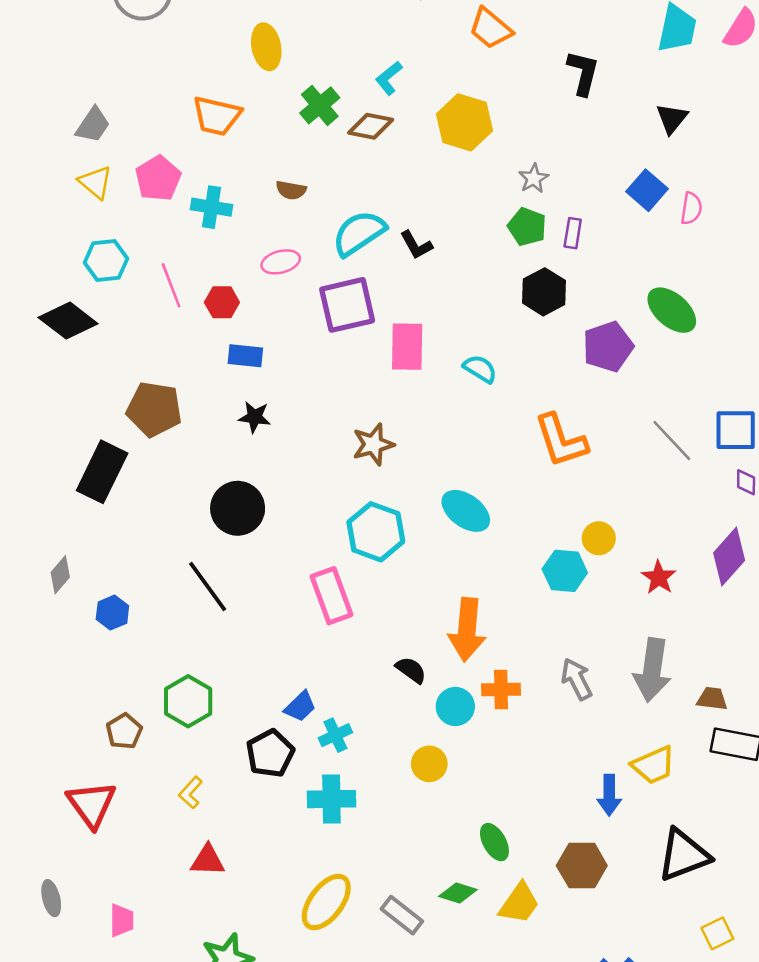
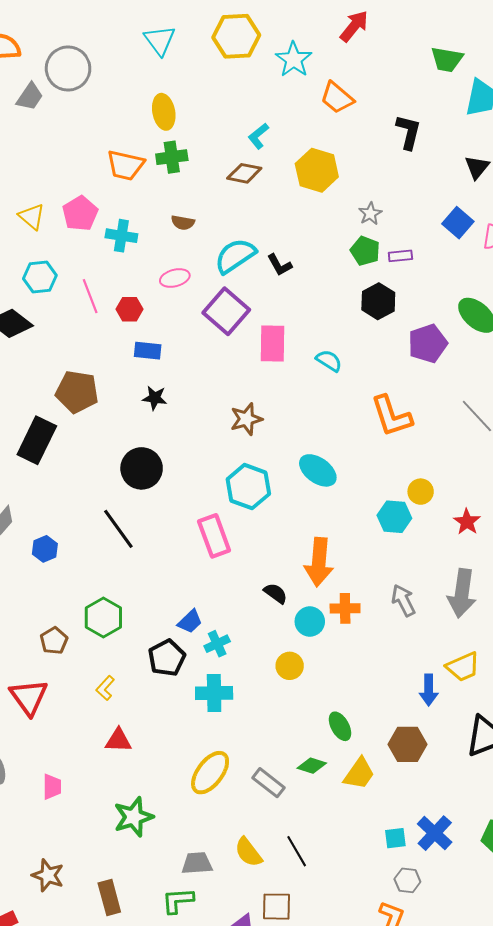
green cross: (320, 105) -> (172, 157), moved, turned 32
gray trapezoid: (93, 125) -> (30, 97), moved
purple rectangle: (573, 233) -> (400, 256), turned 75
purple square: (347, 305) -> (226, 311), turned -36

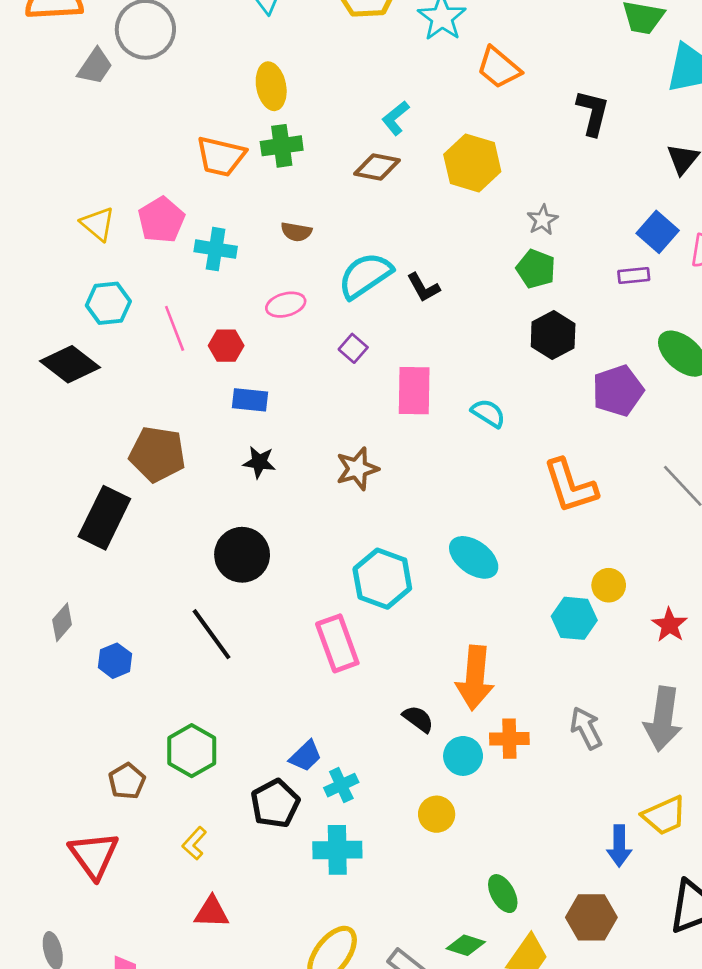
purple rectangle: (400, 256) -> (634, 276), moved
purple square: (226, 311) -> (353, 348), size x0.5
brown star: (246, 419) -> (357, 469), moved

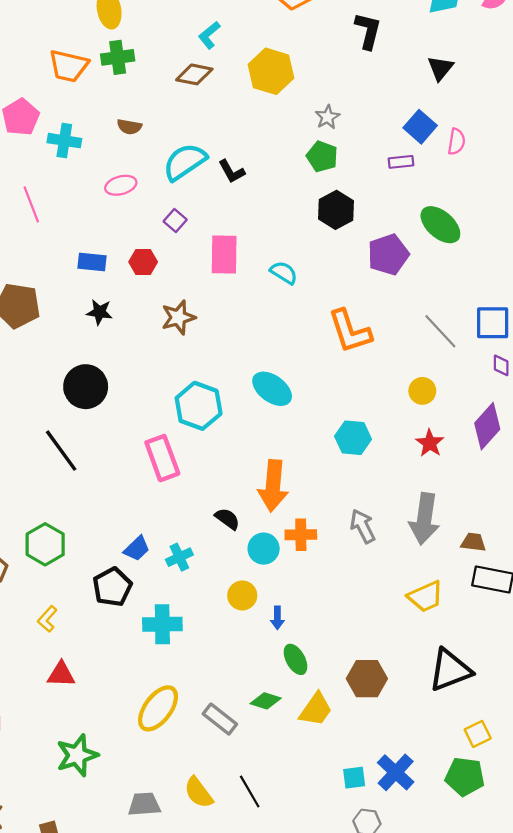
red hexagon: (226, 346) -> (143, 262), moved
yellow circle: (609, 585) -> (422, 391), moved
cyan cross: (341, 785) -> (179, 557), moved
blue arrow: (619, 846) -> (277, 618), moved, size x0.7

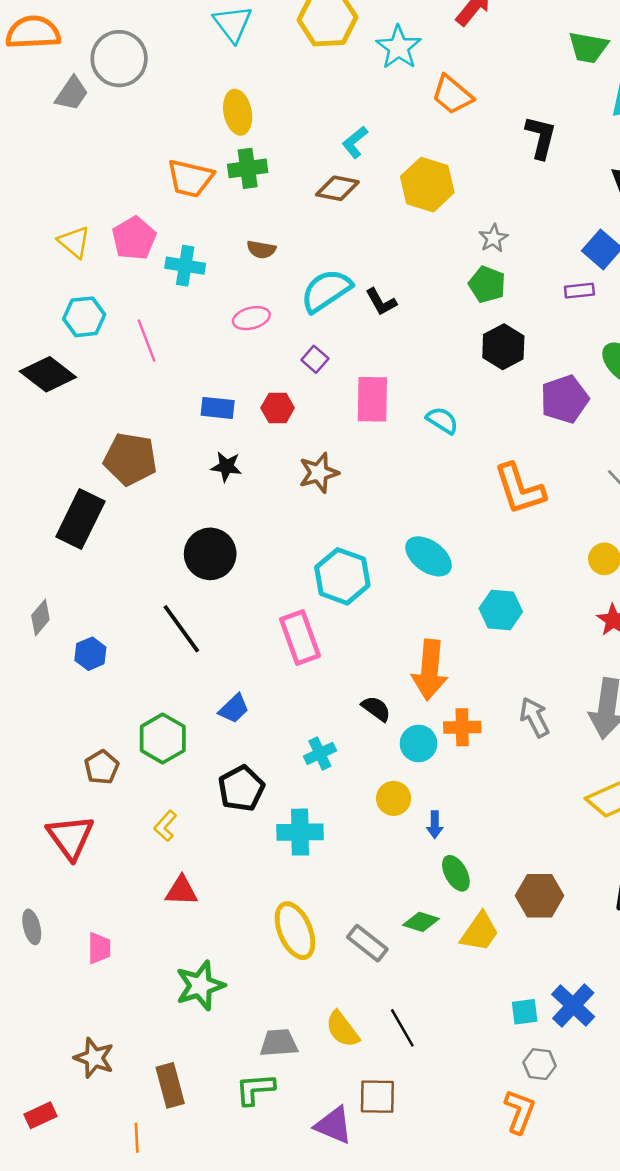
cyan hexagon: (353, 438) -> (501, 610), moved
blue trapezoid: (137, 549) -> (234, 709), moved
yellow ellipse: (158, 708) -> (295, 931), turned -60

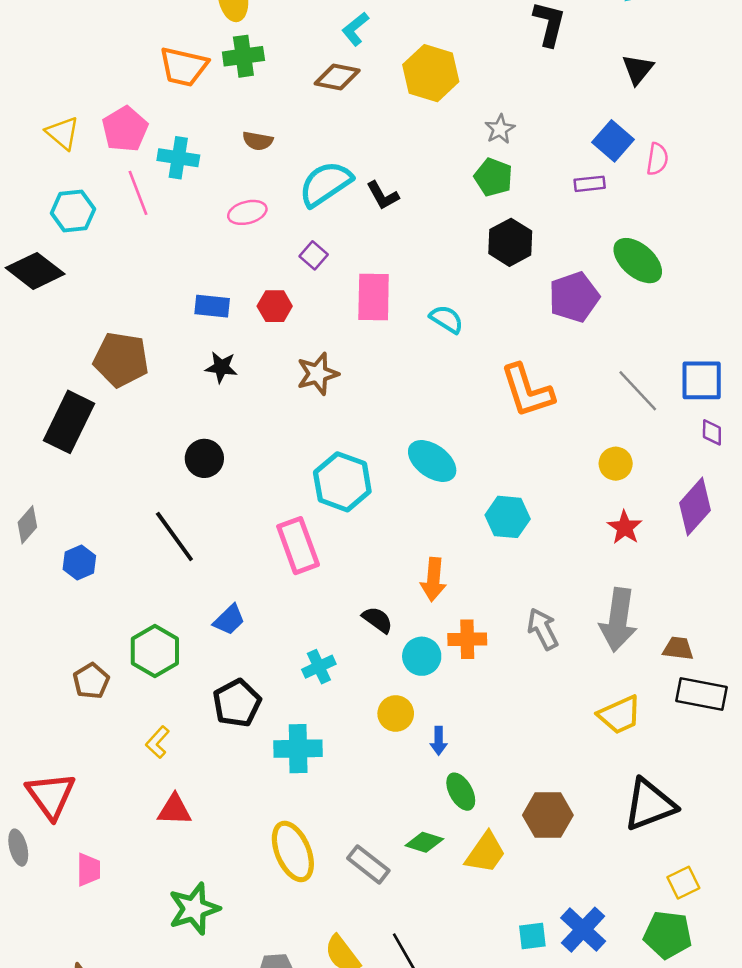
pink line: (147, 341) -> (138, 193), moved
black circle: (210, 554) -> (204, 458), size x0.7
orange arrow: (430, 670) -> (433, 579), size x0.7
red triangle: (70, 837) -> (51, 795), moved

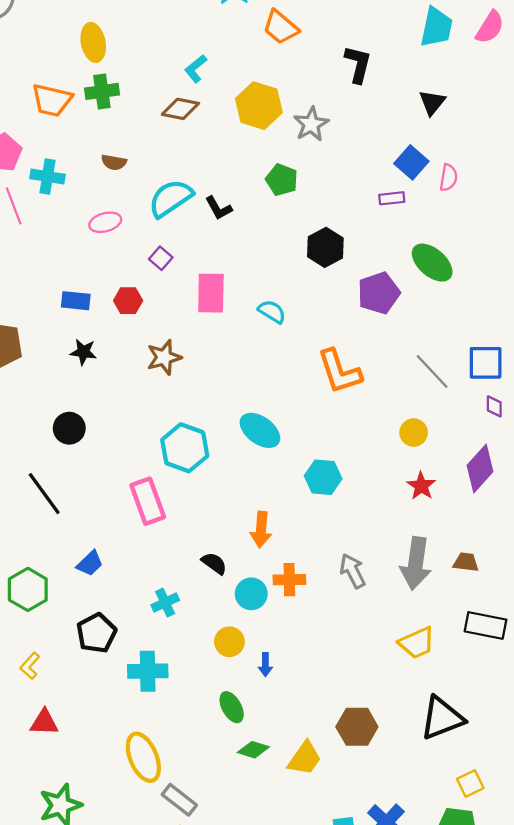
gray star: (500, 129) -> (311, 124), moved, size x1.4
green pentagon: (493, 177) -> (282, 180), moved
brown trapezoid: (678, 648) -> (466, 562), moved
green ellipse: (461, 792) -> (232, 707), moved
gray rectangle: (368, 864) -> (179, 800), moved

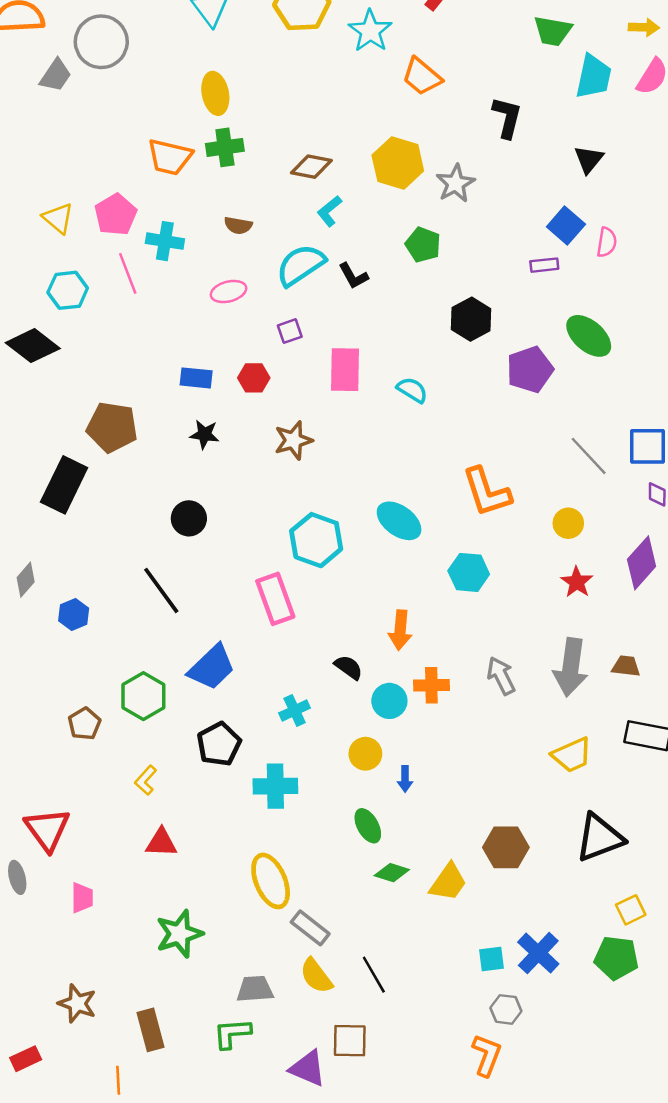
cyan L-shape: (196, 69) -> (329, 211), moved
purple square: (161, 258) -> (290, 331), turned 30
orange L-shape: (339, 372) -> (487, 492), moved
blue trapezoid: (90, 563) -> (212, 667), size x1.6

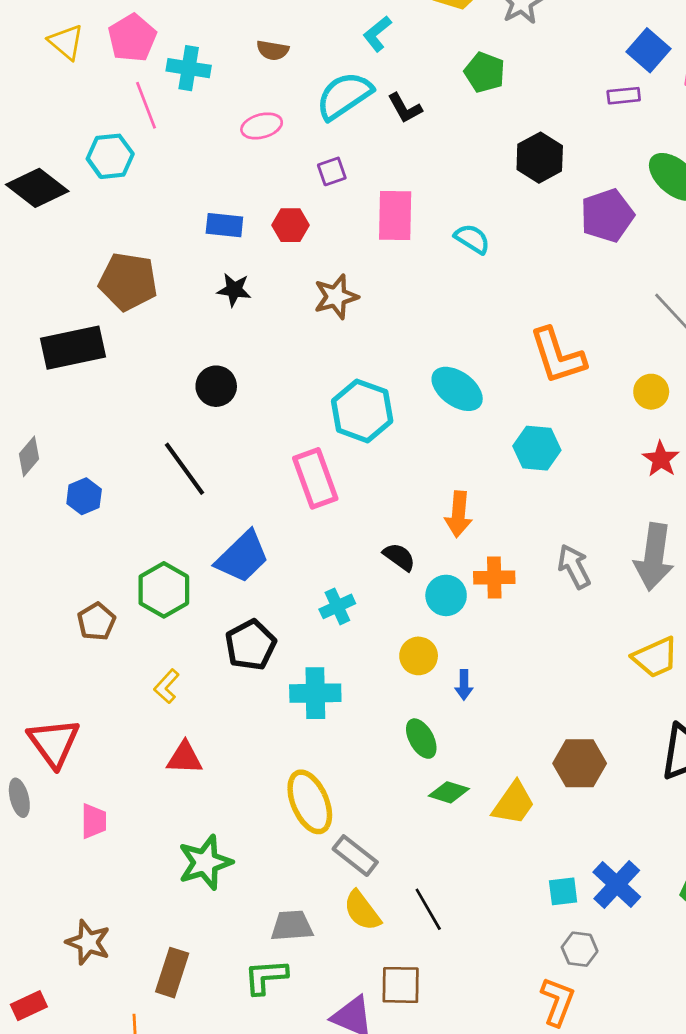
cyan hexagon: (68, 290) -> (110, 156), moved
black rectangle: (64, 485) -> (73, 348), turned 52
brown rectangle: (150, 1030) -> (172, 973), turned 33

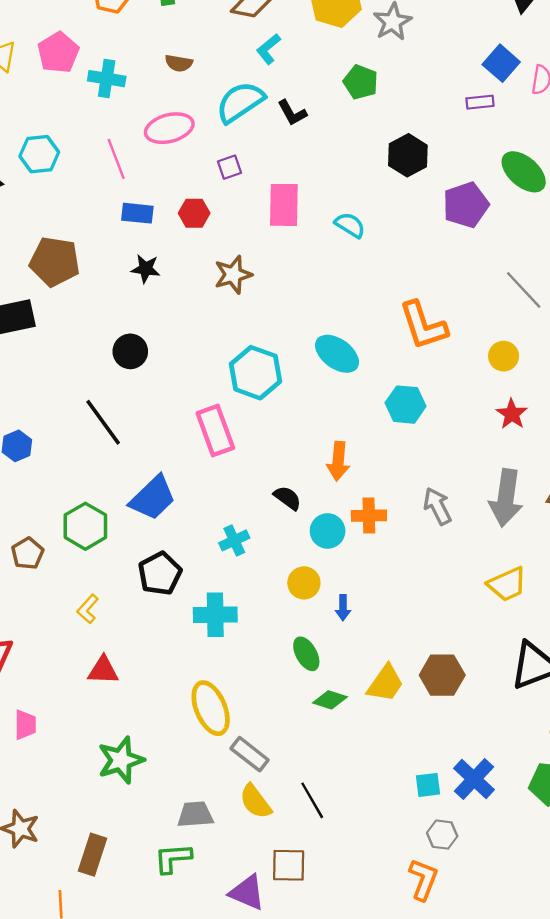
pink line: (146, 105) -> (116, 159), moved
pink ellipse: (262, 126) -> (169, 128), size x1.4
yellow trapezoid: (514, 803) -> (385, 683), moved

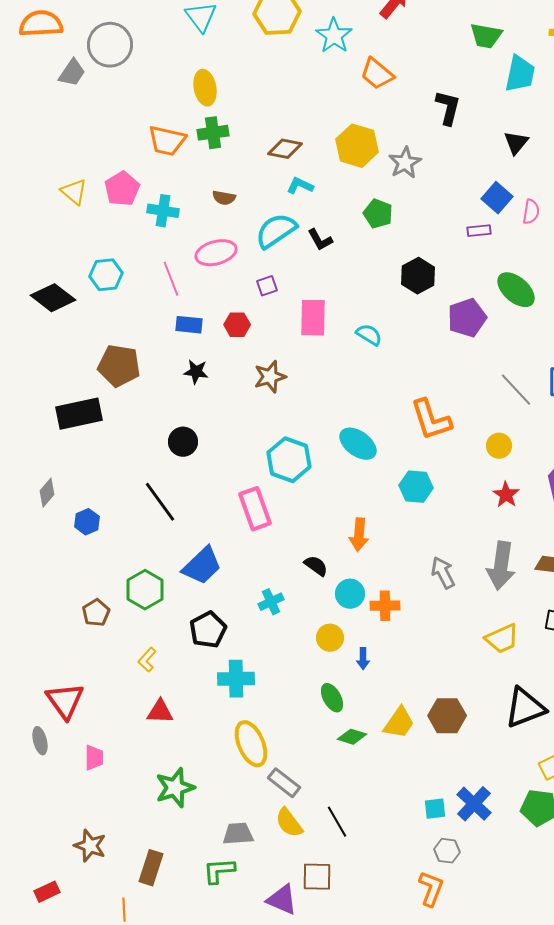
cyan L-shape: (268, 49) -> (300, 186), turned 64
orange cross: (369, 516) -> (385, 606), moved
cyan cross: (215, 615) -> (236, 679), moved

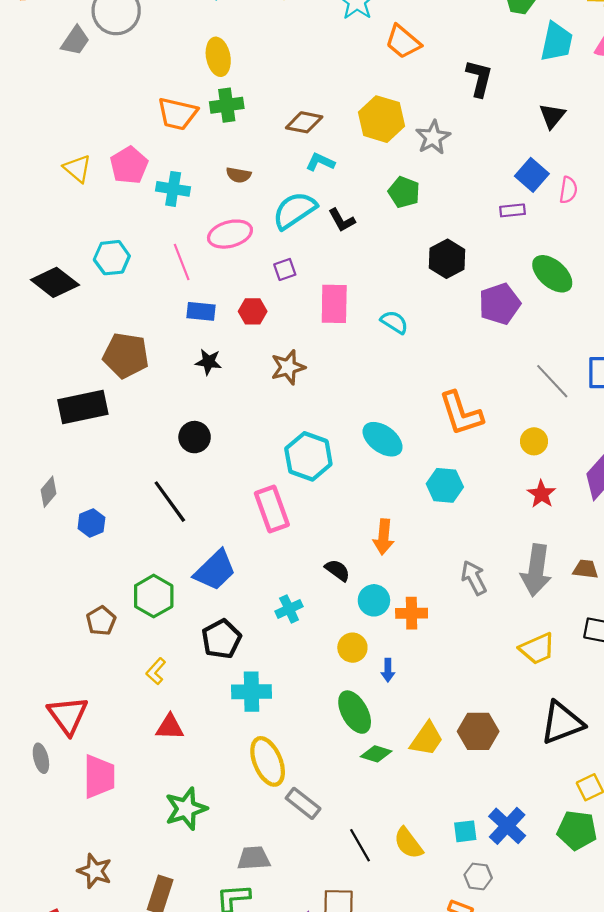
green ellipse: (332, 698) -> (355, 712), size x1.4
pink trapezoid: (94, 758) -> (99, 777), size x1.6
yellow semicircle: (289, 823) -> (408, 843), moved

